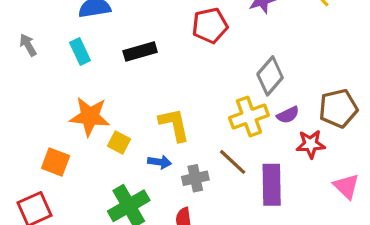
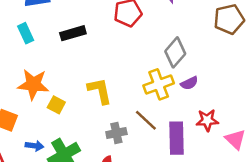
brown pentagon: (338, 108) -> (229, 19), moved
red star: (311, 144) -> (207, 120), moved
blue arrow: (160, 162) -> (35, 146), moved

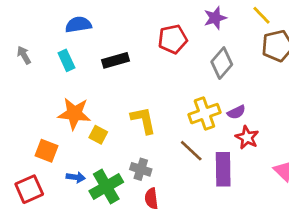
gray diamond: (175, 52) -> (222, 63), moved
red star: (207, 120) -> (247, 137), moved, turned 30
gray cross: (116, 133) -> (141, 169), moved, turned 30

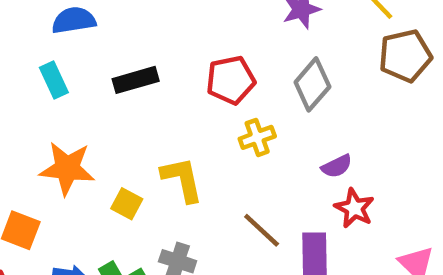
red pentagon: (173, 39) -> (231, 80), moved
yellow cross: (204, 114) -> (257, 137), moved, size x0.7
yellow square: (98, 135) -> (127, 204), moved

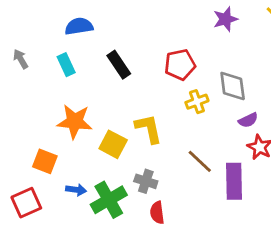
black rectangle: (136, 80) -> (119, 65), turned 72
gray diamond: (312, 84) -> (233, 86), moved, turned -48
yellow square: (127, 204) -> (113, 144), size x1.4

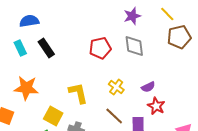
black rectangle: (119, 65) -> (46, 48), moved
gray diamond: (233, 86) -> (134, 46), moved
yellow cross: (197, 102) -> (116, 87), moved, turned -35
yellow square: (113, 144) -> (53, 116), moved

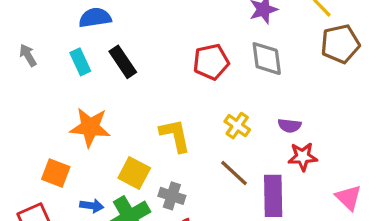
purple semicircle: (148, 87) -> (290, 126), turned 32
red star: (156, 106) -> (303, 157), turned -30

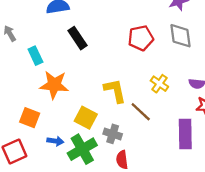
cyan rectangle: (80, 62) -> (35, 56), moved
brown line: (234, 173) -> (141, 112), moved

